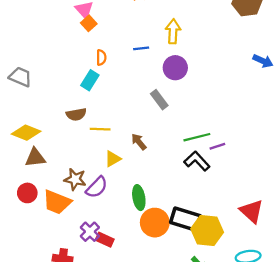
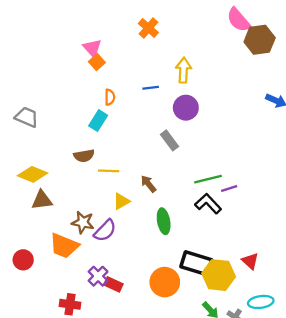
red circle: (27, 193) -> (23, 260), moved
green ellipse: (139, 198) -> (164, 221), moved
red triangle: (252, 211) -> (250, 261), moved, size x0.7
orange circle: (155, 223) -> (165, 282), moved

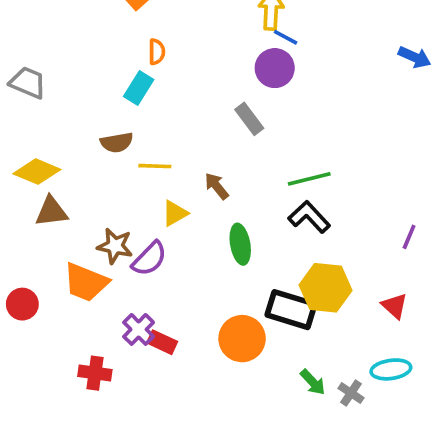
blue line: (151, 88) -> (286, 37), moved, turned 35
purple line: (229, 188) -> (409, 237), moved, turned -49
red triangle: (250, 261) -> (395, 306), moved
yellow hexagon: (219, 275) -> (326, 288), moved

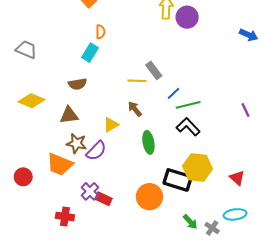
blue line: (286, 37) -> (173, 93), moved, turned -72
purple circle: (275, 68) -> (187, 17), moved
yellow line: (155, 166) -> (137, 81), moved
brown triangle: (51, 211) -> (69, 115), moved
purple line: (409, 237) -> (246, 110), moved, turned -48

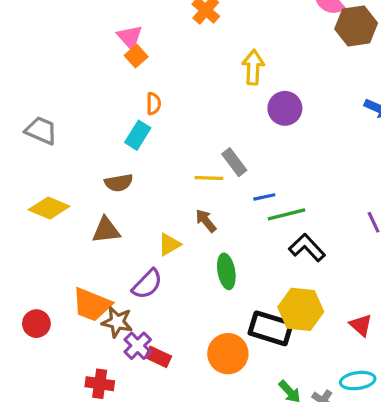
purple circle: (187, 17) -> (285, 108), moved
blue line: (173, 93) -> (264, 197), turned 32
black L-shape: (188, 127) -> (307, 248), moved
brown star: (76, 143) -> (117, 322), moved

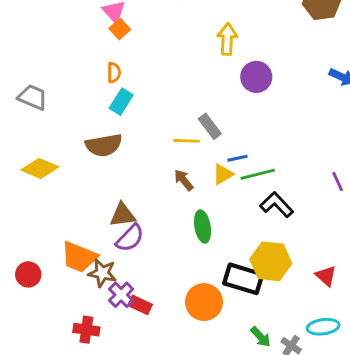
orange semicircle: (154, 104) -> (114, 73), moved
brown semicircle: (119, 183) -> (104, 145), size x1.4
brown triangle: (106, 230) -> (123, 215), moved
yellow triangle: (169, 244) -> (223, 174), moved

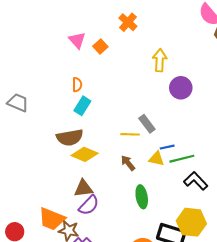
orange square: (120, 29) -> (100, 47), moved
yellow diamond: (40, 168) -> (85, 154), moved
yellow triangle: (223, 174) -> (156, 159), turned 42

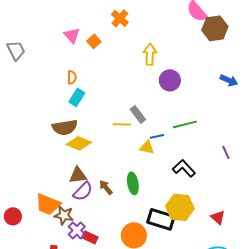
gray trapezoid: (18, 103) -> (16, 50), moved, turned 40
green line: (182, 159) -> (185, 124), moved
brown arrow: (128, 163) -> (106, 187), moved

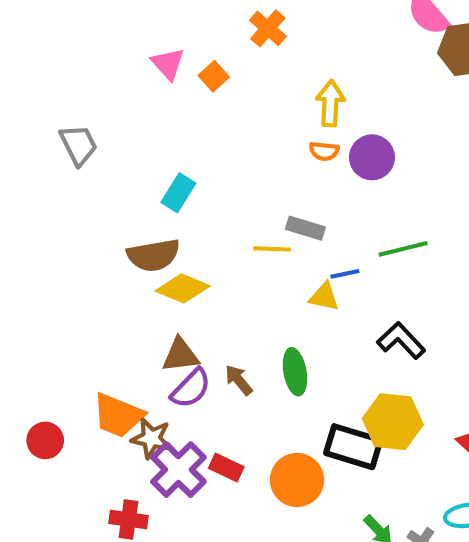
gray trapezoid: (16, 50) -> (79, 145), moved
orange semicircle: (72, 77) -> (324, 151), moved, turned 96
gray rectangle: (138, 114) -> (305, 228), turned -36
purple cross: (77, 230) -> (178, 470), size x1.5
red rectangle: (90, 237) -> (226, 467), moved

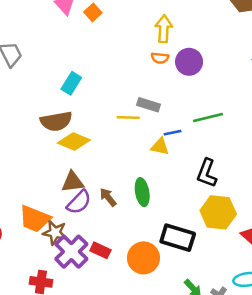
black L-shape: (401, 341) -> (207, 173), turned -116
yellow hexagon: (393, 422) -> (218, 212), moved

